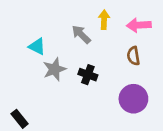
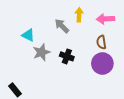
purple circle: (133, 99) -> (102, 64), moved

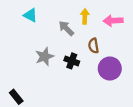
cyan triangle: (28, 35) -> (30, 15), moved
brown semicircle: (101, 42) -> (93, 46), moved

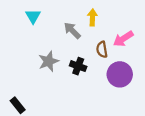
cyan triangle: (30, 15) -> (33, 16), turned 32
pink arrow: (113, 21) -> (123, 39), moved, turned -30

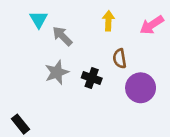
gray arrow: (72, 30) -> (62, 36), moved
pink arrow: (123, 39) -> (152, 25), moved

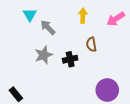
black cross: (92, 78) -> (70, 59), turned -32
purple circle: (141, 88) -> (107, 90), moved

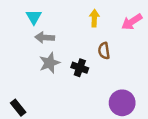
gray arrow: (48, 27) -> (45, 37), moved, turned -42
black cross: (70, 59) -> (80, 68), turned 32

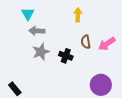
pink arrow: (132, 22) -> (107, 44), moved

